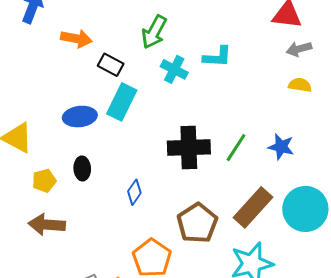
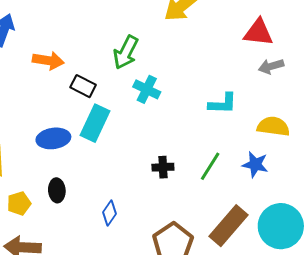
cyan L-shape: (217, 57) -> (223, 104), moved
yellow semicircle: (300, 85) -> (273, 126), moved, size x1.4
black cross: (189, 147) -> (163, 167), size x0.5

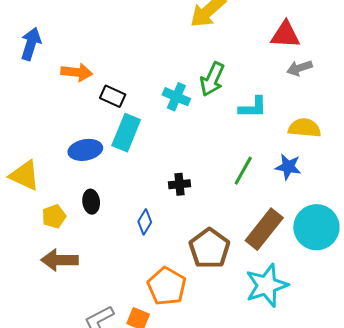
green arrow: (126, 52) -> (212, 79), moved
black cross: (163, 167) -> (180, 184), moved

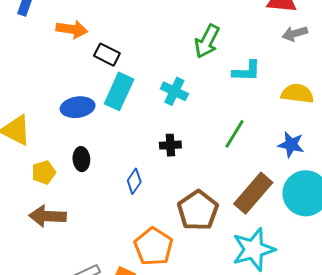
cyan cross: (176, 97) -> (174, 91), moved
blue star: (288, 167) -> (291, 145), moved

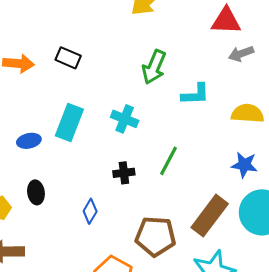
black rectangle: (107, 55) -> (68, 58), moved
blue ellipse: (78, 107) -> (29, 141), size x0.7
green line: (235, 134) -> (169, 161), moved
brown pentagon: (198, 210) -> (155, 236), turned -30

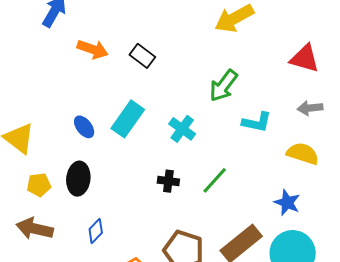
gray arrow: (241, 54) -> (310, 108), moved
blue ellipse: (29, 141) -> (84, 127), turned 50
black ellipse: (36, 192) -> (78, 179), size x1.4
blue diamond: (90, 211) -> (96, 231), moved

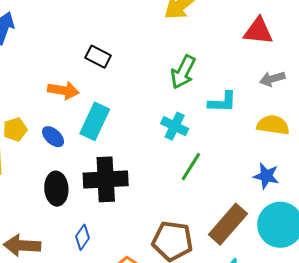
orange arrow: (93, 49) -> (63, 90), moved
cyan cross: (182, 129) -> (175, 126), moved
black cross: (168, 181) -> (106, 179), moved, size x2.0
yellow pentagon: (39, 185) -> (15, 130), moved

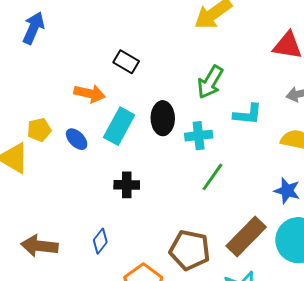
cyan cross: (175, 126) -> (199, 136), turned -36
black cross: (106, 179) -> (127, 185), size x0.6
black ellipse: (56, 189) -> (163, 118), moved

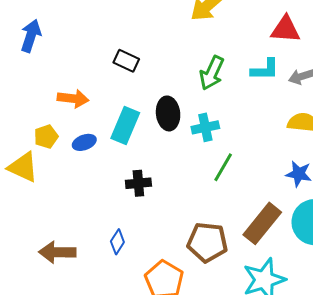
orange arrow: (90, 93) -> (73, 99), moved
cyan L-shape: (248, 114) -> (265, 70), moved
blue ellipse: (77, 139) -> (84, 142), turned -60

